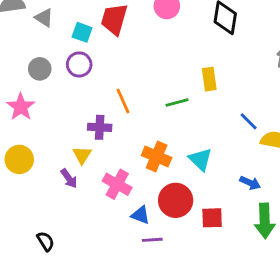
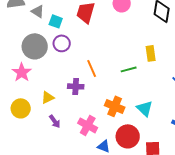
cyan square: (82, 32) -> (56, 21), moved
gray circle: (40, 69) -> (35, 46), size x1.6
yellow triangle: (82, 155) -> (48, 97), moved, turned 32

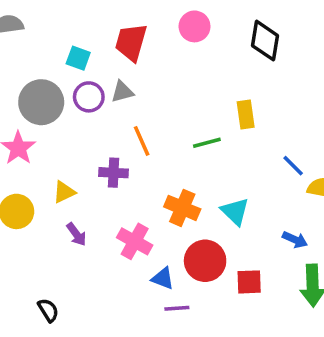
gray triangle: (38, 11) -> (122, 92), moved, turned -48

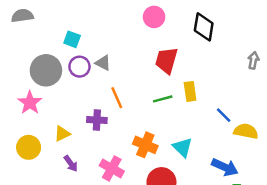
red trapezoid: (131, 42) -> (166, 60), moved
gray triangle: (122, 92) -> (103, 63), turned 42
yellow rectangle: (246, 115) -> (190, 91), moved
blue arrow: (295, 240) -> (225, 167), size x1.5

